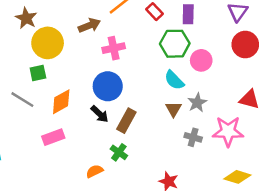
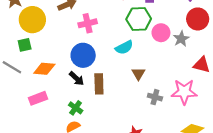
cyan semicircle: (174, 80) -> (124, 47), moved, turned -72
orange diamond: (61, 102) -> (44, 69), turned 35
gray star: (197, 103) -> (181, 39), moved
brown rectangle: (126, 121) -> (99, 84), turned -30
green cross: (119, 152) -> (76, 108), moved

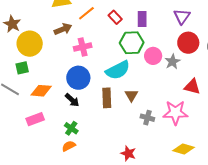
cyan semicircle: (124, 47) -> (118, 70), size x1.4
brown rectangle: (99, 84) -> (107, 98), moved

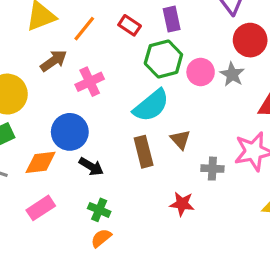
blue circle: (78, 78) -> (70, 132), moved
red star: (128, 153) -> (182, 204), moved

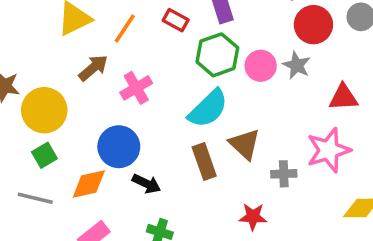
brown triangle: (180, 140) -> (245, 144), size x1.4

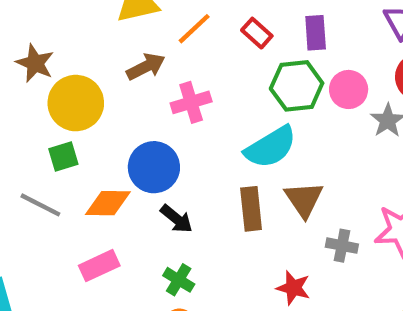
pink circle: (261, 66) -> (349, 89), moved

